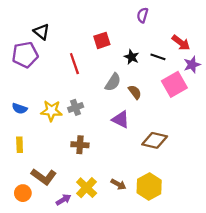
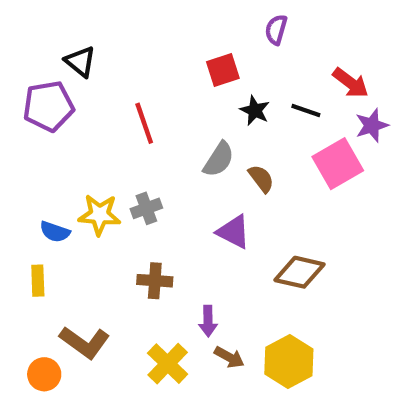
red square: (102, 40) -> (223, 70), moved
blue semicircle: (20, 109) -> (55, 232), moved
purple arrow: (63, 200) -> (208, 321), moved, turned 120

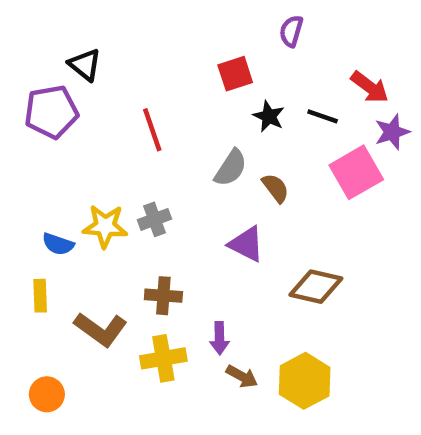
brown L-shape: (85, 342) -> (101, 329), moved
yellow cross: (168, 364) -> (163, 358), moved, turned 36

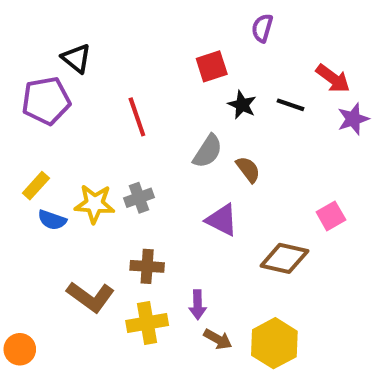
pink square: (356, 172) -> (331, 216), moved, size x0.6
yellow rectangle: (40, 296) -> (36, 186), moved, turned 44
orange circle: (47, 394) -> (20, 349), moved

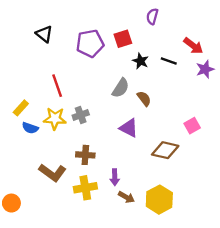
purple pentagon: (46, 101) -> (90, 43), moved
red line: (137, 117) -> (57, 86), moved

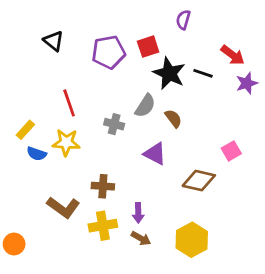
black star: (141, 61) -> (169, 73), size x1.6
gray cross: (81, 115) -> (114, 124), moved, turned 35
brown arrow: (126, 197) -> (141, 238), moved

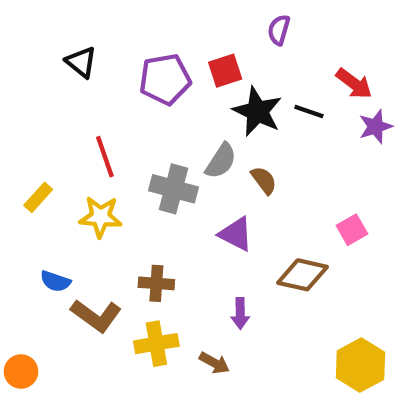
gray cross: (114, 124) -> (174, 189), size x1.5
blue semicircle: (37, 154) -> (55, 281), moved
purple arrow: (138, 213) -> (240, 313), moved
yellow hexagon: (192, 240) -> (361, 365), moved

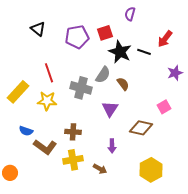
red arrow: (354, 84) -> (165, 39), turned 90
purple star: (376, 127) -> (175, 73), moved
yellow rectangle: (38, 197) -> (18, 92), size x1.6
purple triangle: (236, 234) -> (110, 109), turned 36
yellow hexagon: (361, 365) -> (151, 170), moved

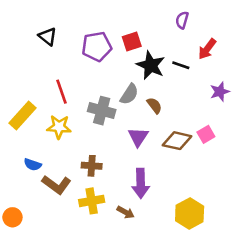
purple semicircle: (130, 14) -> (182, 20), moved
brown diamond: (141, 128) -> (177, 141), moved
purple arrow: (112, 146) -> (141, 183), size x1.6

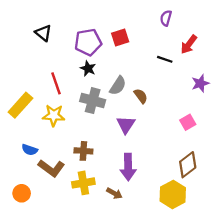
black star: (151, 65) -> (88, 68), moved, size x0.6
brown diamond: (177, 141) -> (188, 165), moved, turned -50
orange circle: (12, 217) -> (22, 193), moved

